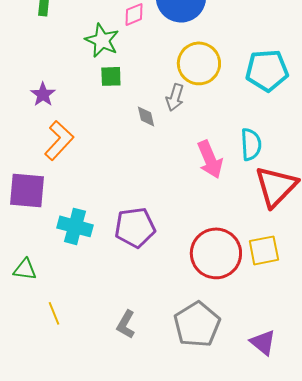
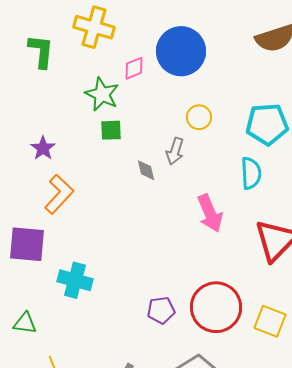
yellow circle: (199, 63) -> (199, 117), size x0.6
cyan semicircle: (251, 144) -> (251, 173), moved
purple pentagon: (135, 227) -> (161, 310), moved, size x0.7
yellow square: (264, 250) -> (270, 321), moved, turned 32

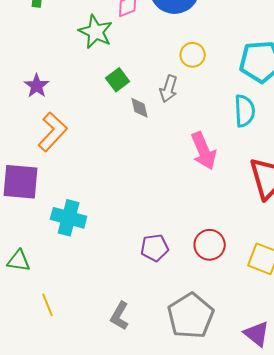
green square: (111, 130) -> (118, 80), moved, turned -35
red circle: (216, 307) -> (210, 245), size x0.6

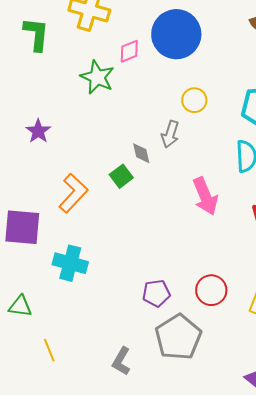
green square: (118, 80) -> (121, 176), moved
orange L-shape: (53, 132) -> (73, 193), moved
gray pentagon: (191, 316) -> (178, 337), moved

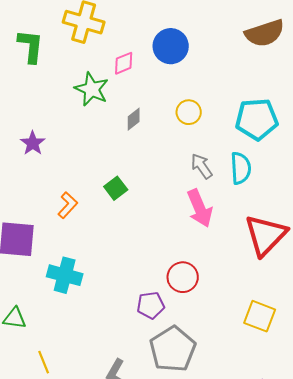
blue circle: (176, 34) -> (171, 46), size x0.7
gray arrow: (170, 134) -> (202, 166), moved, turned 128
gray diamond: (141, 153) -> (134, 119), moved, turned 65
orange L-shape: (73, 193) -> (68, 205), size x0.7
red circle: (211, 290) -> (183, 277), moved

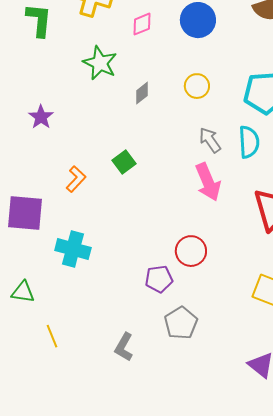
blue circle: (171, 46) -> (198, 20), moved
pink diamond: (124, 63) -> (142, 24), moved
gray pentagon: (173, 349) -> (181, 323), size x0.7

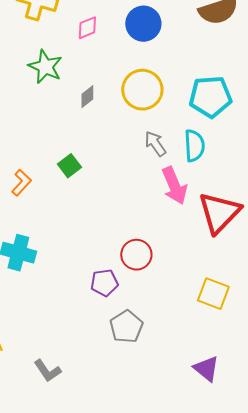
yellow circle: (197, 86) -> (142, 90), size x1.6
pink arrow: (208, 182) -> (174, 186), moved
gray L-shape: (124, 347) -> (47, 371), moved, turned -64

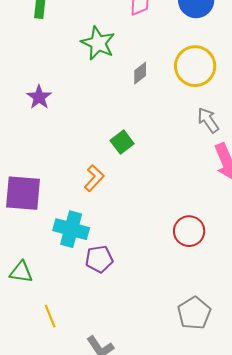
orange L-shape: (21, 183) -> (94, 178), moved
purple pentagon: (104, 283) -> (99, 259), moved
gray pentagon: (126, 327) -> (194, 313), moved

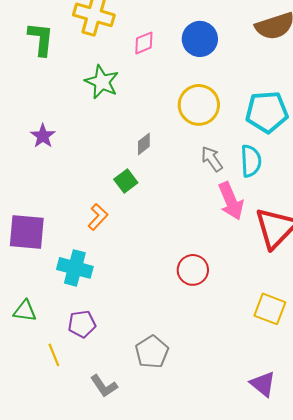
gray diamond: (140, 73) -> (144, 144), moved
purple pentagon: (99, 259) -> (82, 324), moved
gray pentagon: (194, 313) -> (152, 352), moved

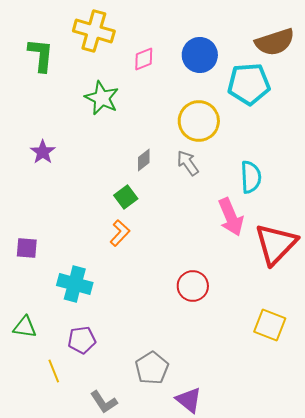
cyan pentagon: (267, 112) -> (249, 84), moved
gray arrow: (212, 159) -> (188, 163), moved
orange L-shape: (98, 217) -> (120, 233), moved
purple square: (27, 232) -> (27, 248), size x0.6
purple triangle: (263, 384) -> (189, 400), moved

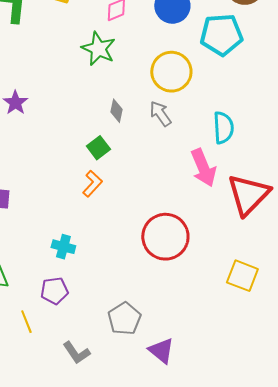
green star: (102, 98) -> (98, 49), moved
gray diamond: (144, 160) -> (116, 111), turned -40
cyan cross: (75, 284) -> (63, 247), moved, size x0.7
red circle: (193, 286) -> (165, 237), size x1.5

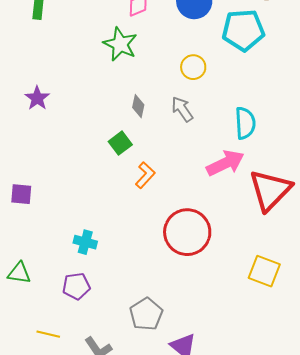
yellow circle: (171, 72) -> (193, 67), size x0.6
pink arrow: (203, 168) -> (225, 163), turned -93
orange L-shape: (92, 184) -> (145, 175), moved
yellow line: (26, 322) -> (48, 334), moved, turned -55

